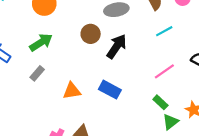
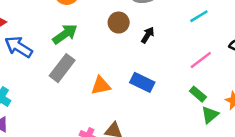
black arrow: (117, 46) -> (148, 35), size x0.6
gray rectangle: (37, 73) -> (62, 68), size x1.6

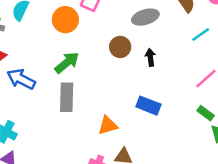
black arrow: (148, 35) -> (150, 57), turned -35
gray rectangle: (62, 68) -> (67, 97), turned -32
orange triangle: (101, 86) -> (108, 125), moved

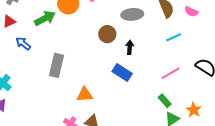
green arrow: (67, 63) -> (45, 18), moved
blue arrow: (21, 79) -> (23, 44), size x0.7
blue rectangle: (148, 106) -> (122, 73), moved

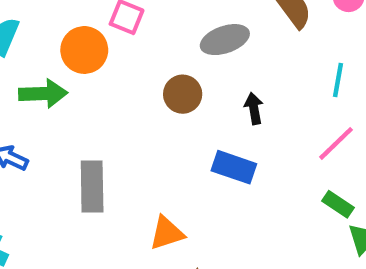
green arrow: (45, 18) -> (43, 94), turned 40
cyan line: (173, 37) -> (338, 80), moved, turned -42
black arrow: (130, 47) -> (254, 108), moved

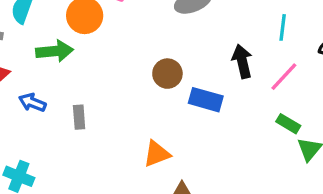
brown circle: (183, 94) -> (167, 74), moved
black arrow: (254, 108) -> (242, 61), moved, size x1.4
gray rectangle: (92, 186) -> (79, 117), moved, size x0.6

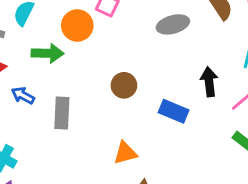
brown circle: (167, 74) -> (124, 85), moved
gray rectangle: (79, 117) -> (62, 113), size x1.5

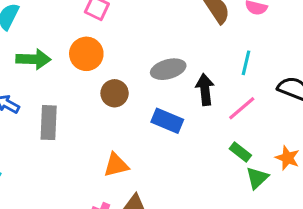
gray ellipse: (173, 24) -> (168, 69), moved
orange circle: (77, 26) -> (86, 54), moved

